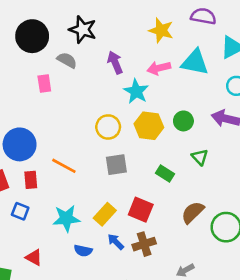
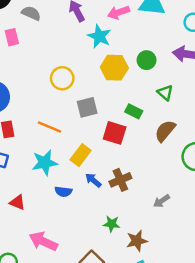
yellow circle: (108, 127) -> (62, 78), moved
orange line: (64, 166) -> (50, 127), moved
red square: (141, 210) -> (115, 133), moved
brown semicircle: (193, 212) -> (165, 131), moved

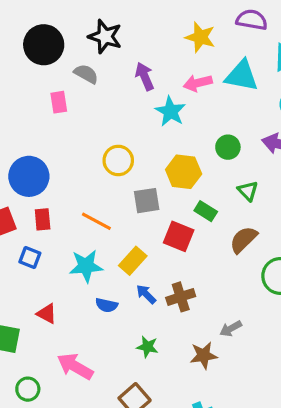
yellow hexagon: (114, 68) -> (184, 172), moved
green star: (112, 224) -> (147, 347), moved
brown star: (137, 241) -> (204, 355), moved

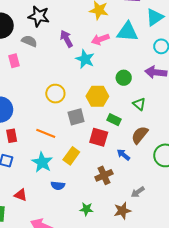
cyan star: (86, 266) -> (42, 162), turned -30
blue arrow: (146, 294) -> (123, 155), moved

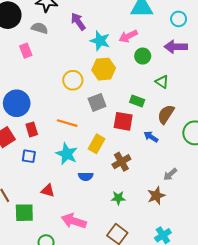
pink arrow: (100, 39) -> (128, 36), moved
yellow hexagon: (97, 96) -> (104, 69), moved
brown cross: (104, 175) -> (121, 162), moved

